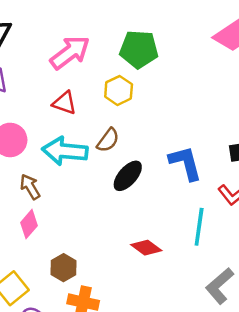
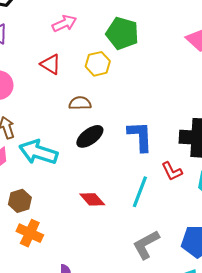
pink arrow: (70, 53) -> (64, 23), size x0.7
brown semicircle: (108, 140) -> (80, 103), turned -140
cyan arrow: (65, 151) -> (38, 152), moved

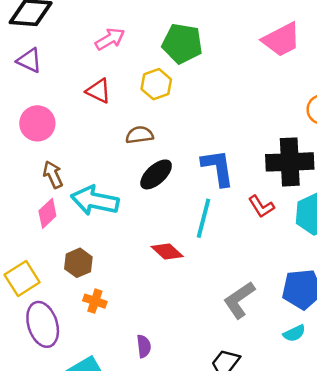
cyan line: (140, 192) -> (204, 218), moved
orange cross: (30, 233) -> (95, 301), size x0.7

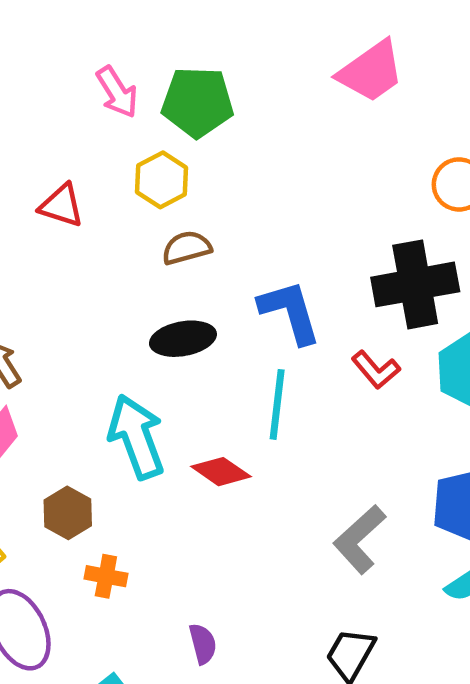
pink arrow: (110, 39) -> (117, 92), moved, turned 96
brown semicircle: (140, 135) -> (187, 248), moved
black ellipse: (156, 174) -> (183, 339), turned 40
cyan arrow: (95, 201) -> (136, 437), moved, turned 66

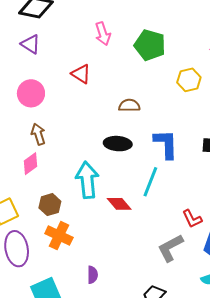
pink arrow: (117, 92) -> (103, 34), moved
yellow hexagon: (162, 180) -> (189, 80), moved
red L-shape: (376, 370) -> (192, 219), moved
orange cross: (106, 576) -> (59, 236), size x1.5

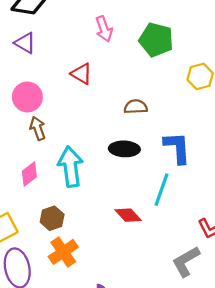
brown arrow: (38, 134) -> (38, 128), moved
cyan arrow: (87, 180) -> (71, 167), moved
orange cross: (59, 236) -> (63, 252), turned 32

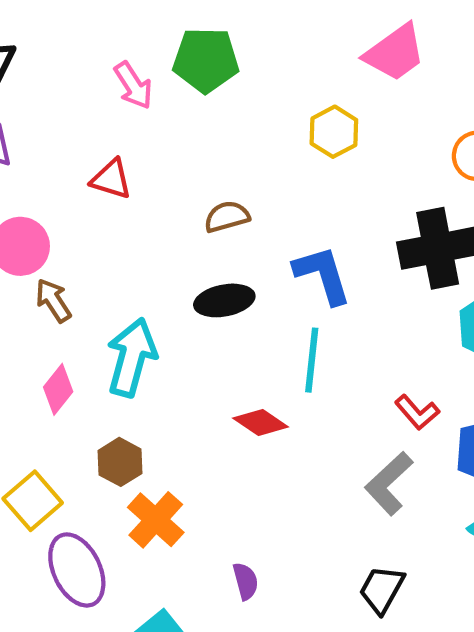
green pentagon: (156, 40) -> (206, 60), moved
cyan arrow: (71, 167) -> (132, 357), turned 36

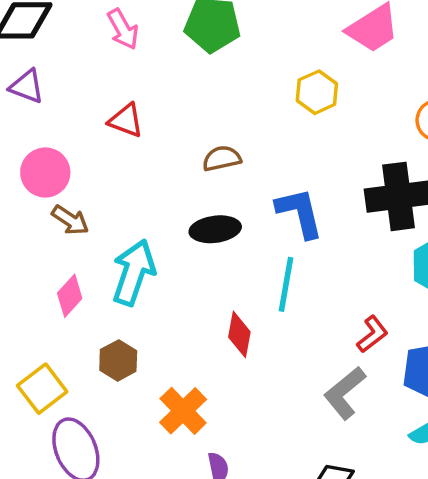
pink arrow: (133, 85) -> (123, 29), moved
brown arrow: (53, 300) -> (70, 220), turned 153
red L-shape: (417, 412) -> (372, 334), turned -90
red diamond: (261, 422) -> (239, 334), turned 63
orange cross: (156, 520) -> (183, 411), moved

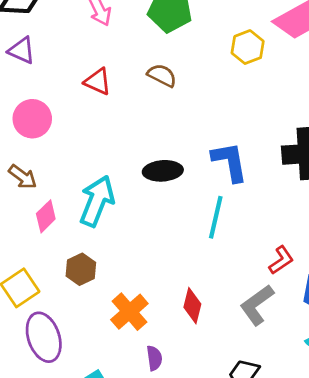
yellow hexagon: (317, 92) -> (248, 47), moved
brown semicircle: (222, 158) -> (162, 75), moved, turned 36
brown arrow: (70, 220) -> (23, 177), moved
red diamond: (239, 334) -> (192, 306), moved

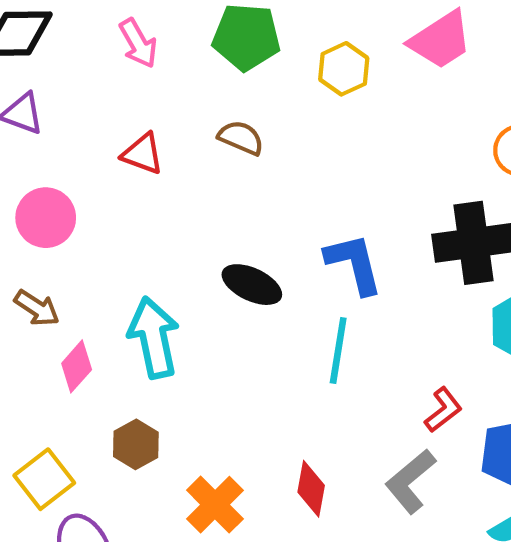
yellow hexagon: (248, 47) -> (344, 69), moved
black ellipse: (163, 171) -> (252, 285), turned 33
cyan arrow: (97, 201) -> (154, 338), turned -30

